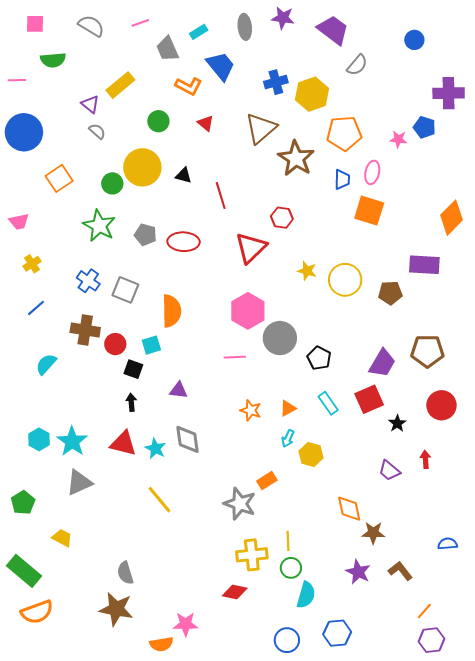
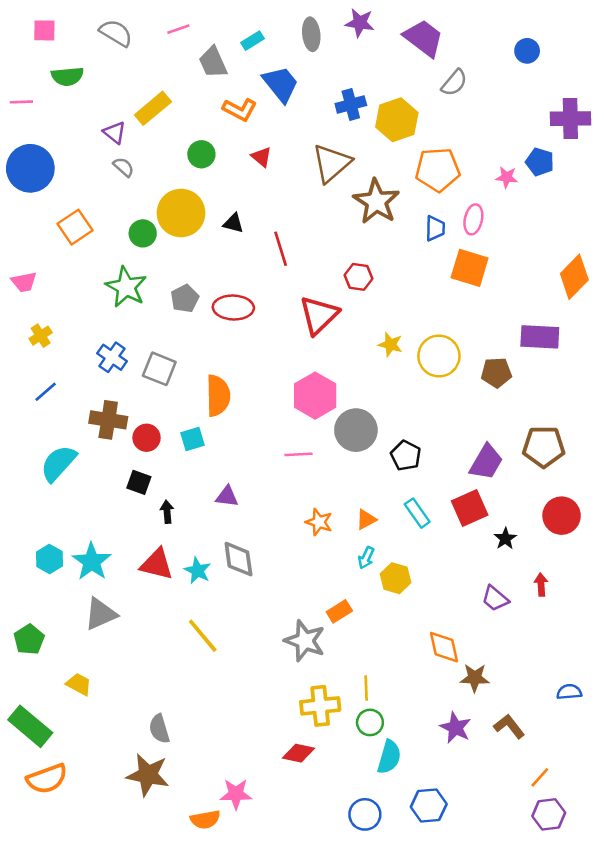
gray pentagon: (145, 235) -> (185, 299), turned 30
cyan semicircle: (46, 364) -> (58, 463), size x1.4
black square: (133, 369) -> (139, 482), moved

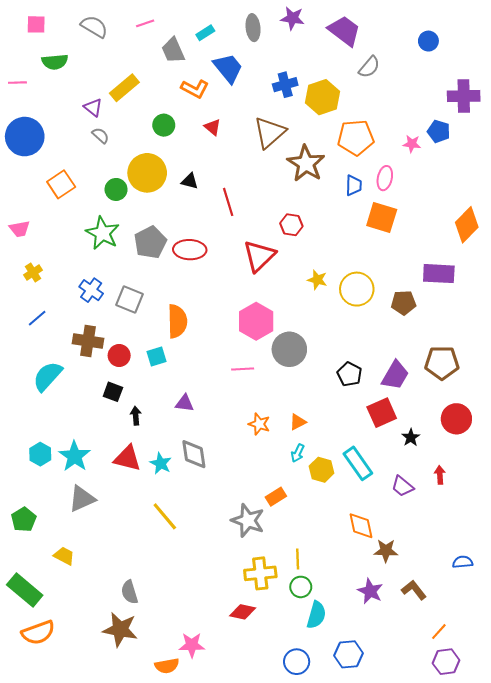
gray pentagon: (185, 299) -> (150, 242), size x1.4
black pentagon: (406, 456) -> (350, 374), moved
cyan rectangle: (417, 513) -> (358, 463), moved, size x1.4

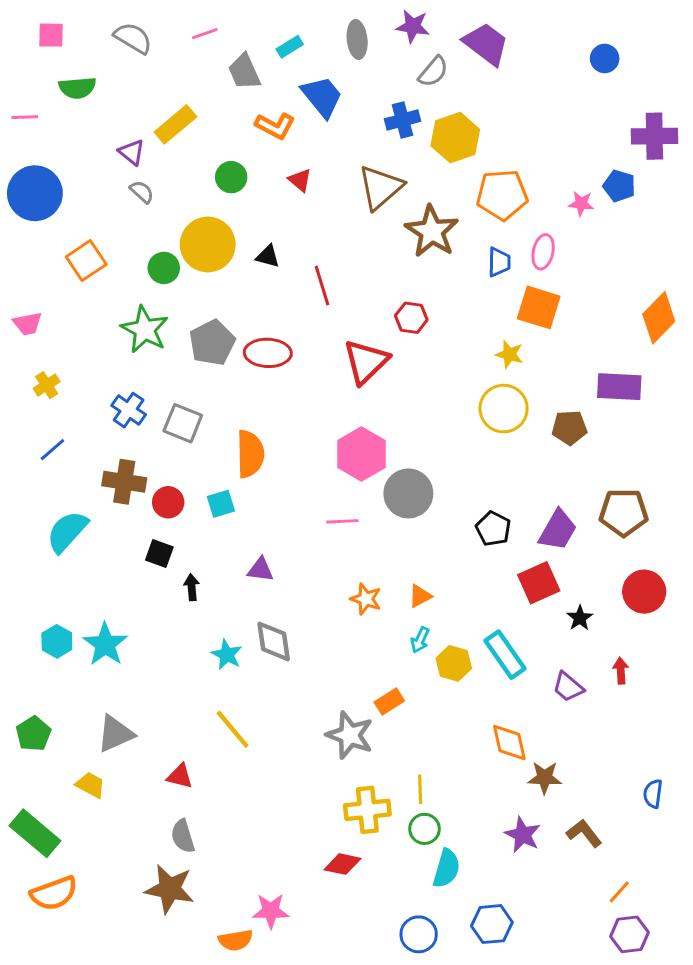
gray semicircle: (369, 67) -> (433, 72), moved
yellow star: (317, 280) -> (509, 354), moved
red triangle: (127, 458) -> (180, 776), moved, size x0.7
gray triangle: (82, 499) -> (115, 734), moved
blue semicircle: (463, 562) -> (653, 794), turned -78

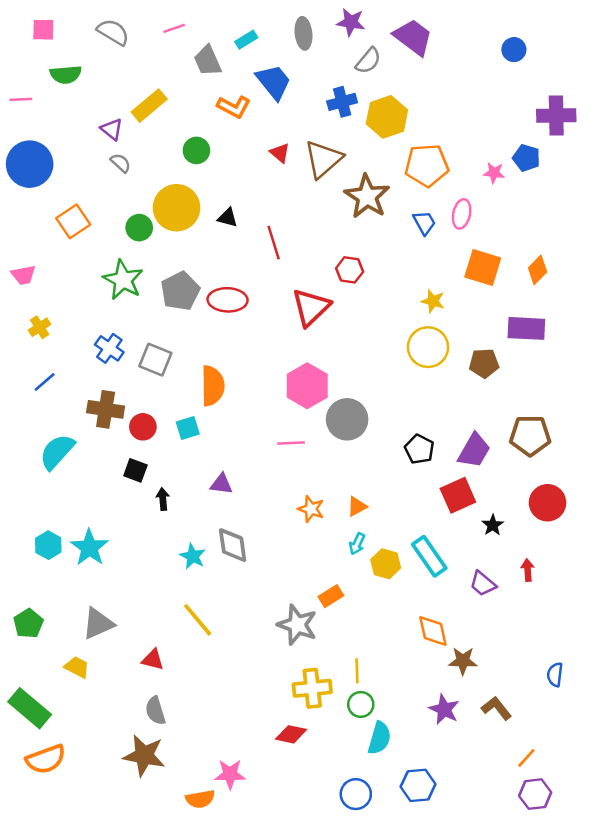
red triangle: (300, 180) -> (280, 153), moved
blue trapezoid: (499, 262) -> (424, 223), turned -30
orange square: (539, 307) -> (483, 267), moved
orange diamond: (659, 318) -> (538, 270), moved, size x0.7

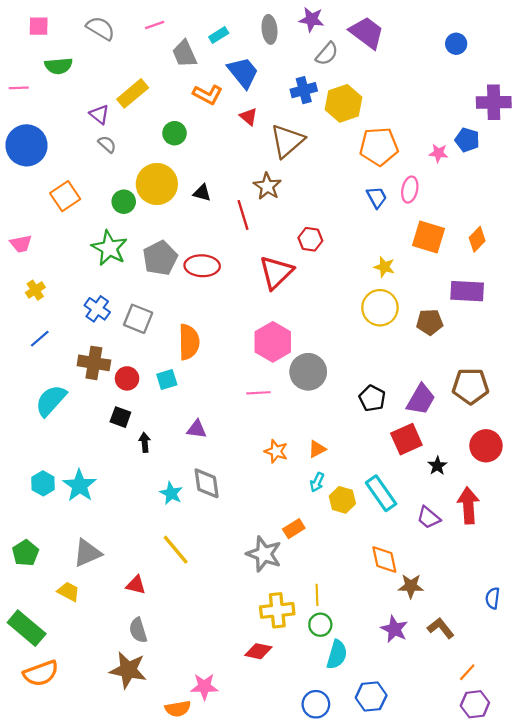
red triangle: (280, 153) -> (249, 117), moved
brown star: (367, 196) -> (267, 186), moved, size x0.7
red arrow: (528, 570) -> (468, 505), size x1.8

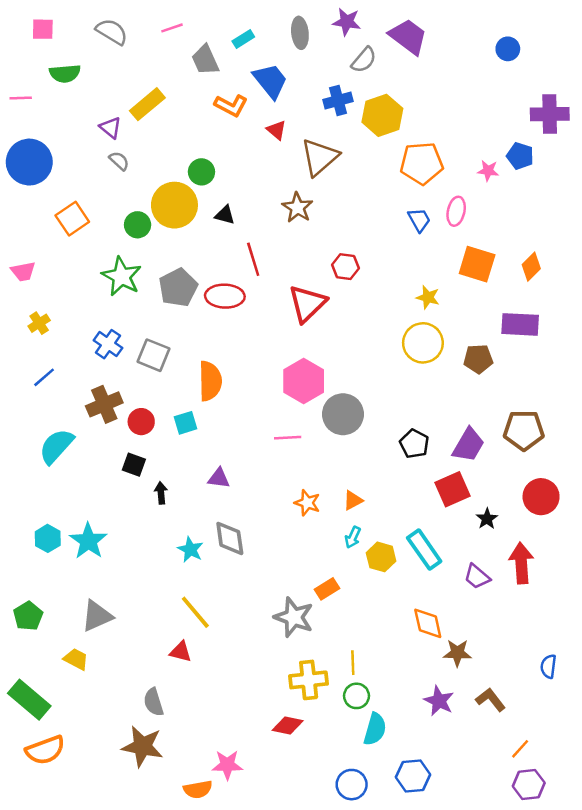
green circle: (175, 133) -> (201, 172), moved
red line: (243, 215) -> (253, 259), moved
brown cross: (94, 363) -> (104, 404), turned -32
red triangle: (136, 585) -> (181, 652), moved

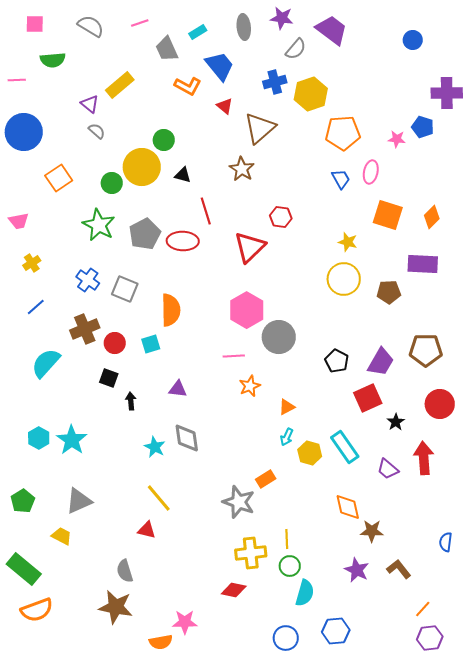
orange star: (307, 503) -> (250, 386), moved, turned 30

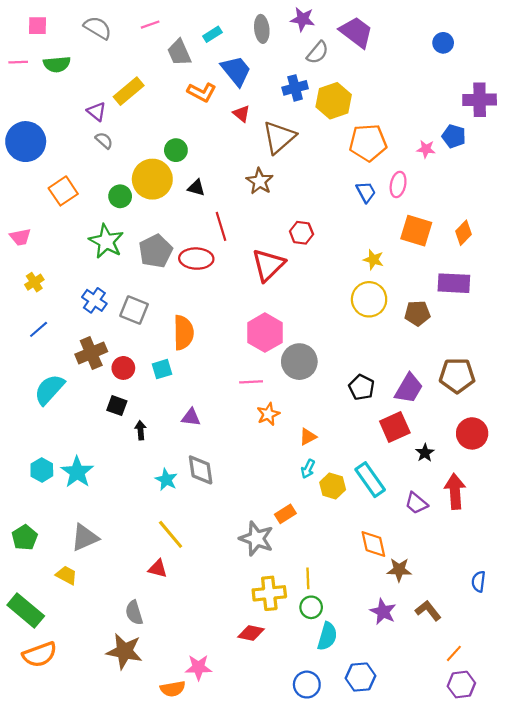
pink line: (17, 80) -> (18, 62), moved

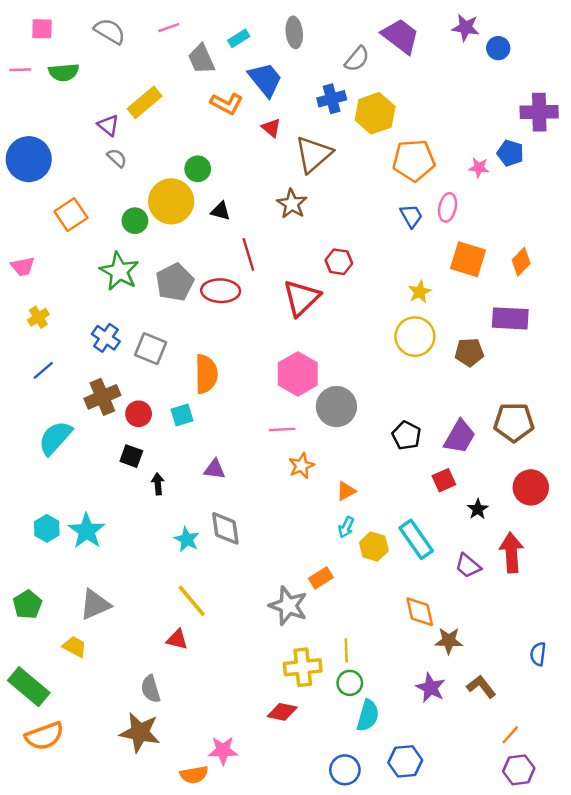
purple star: (303, 19) -> (466, 28), moved
yellow star: (373, 260) -> (420, 292), turned 30
red square: (395, 427) -> (444, 480), size x0.7

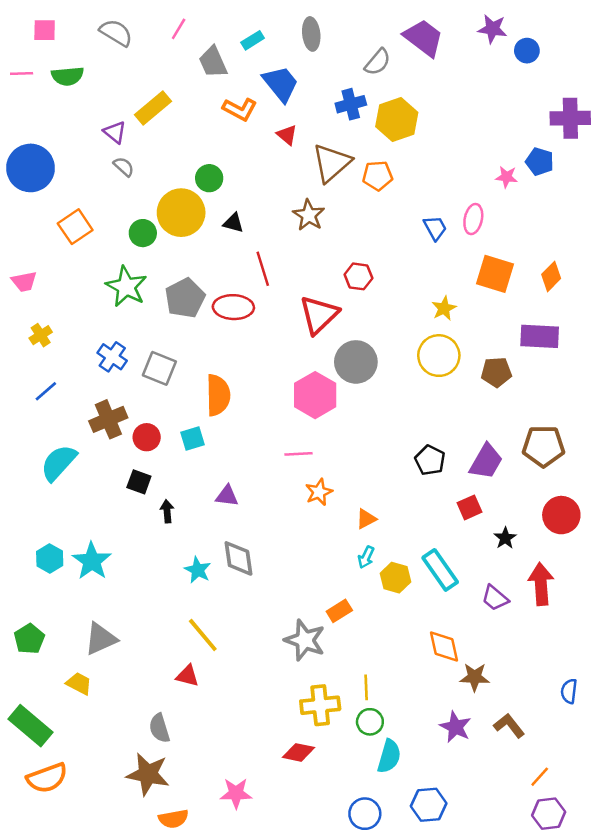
pink line: (169, 28) -> (179, 29), turned -40
orange pentagon: (414, 160) -> (378, 176), moved, size x0.7
gray circle: (336, 407) -> (356, 362), moved
orange semicircle: (194, 775) -> (173, 819), moved

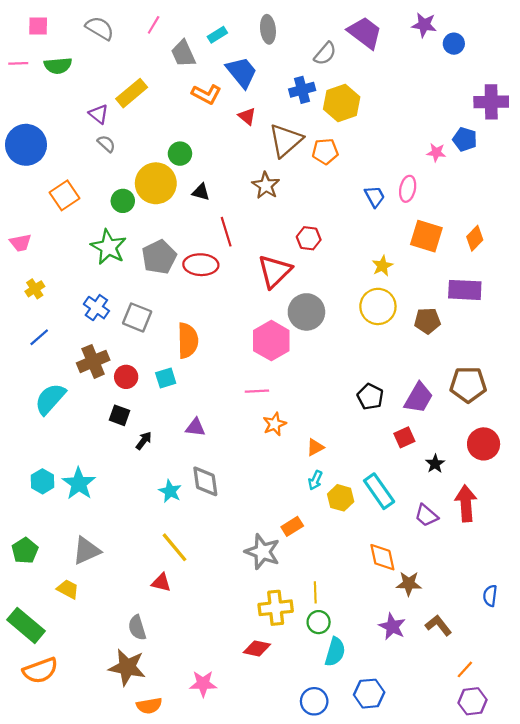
black arrow: (167, 511) -> (144, 441), turned 42

